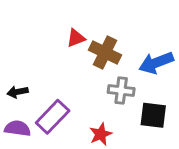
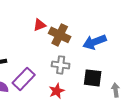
gray cross: (121, 90) -> (61, 65), moved

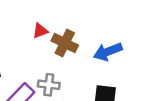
gray cross: (61, 65) -> (49, 85), moved

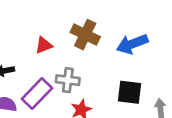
red triangle: (40, 31) -> (44, 45), moved

